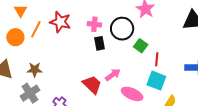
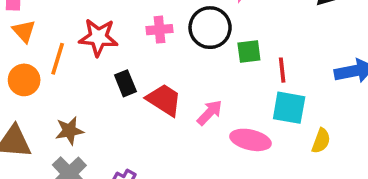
black rectangle: (99, 43) -> (125, 83), moved
green square: (141, 46) -> (249, 51), turned -32
red trapezoid: (92, 85) -> (164, 100), moved

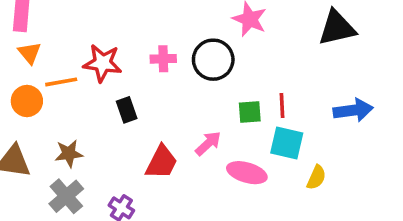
green square: (249, 51) -> (250, 112), moved
orange line: (58, 59) -> (61, 82), turned 60
red trapezoid: (164, 100) -> (161, 162), moved, turned 81

